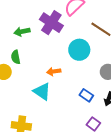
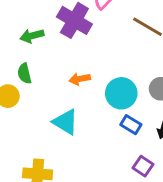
cyan circle: (79, 50) -> (121, 93), moved
orange arrow: (54, 72) -> (80, 79), moved

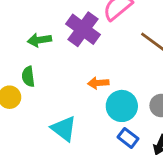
orange arrow: (80, 79) -> (98, 83), moved

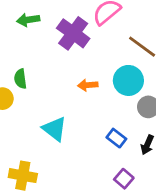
green arrow: (39, 40) -> (28, 20), moved
cyan circle: (122, 106) -> (128, 80), moved

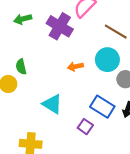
blue rectangle: (116, 138) -> (102, 107), size x1.5
purple square: (124, 179) -> (85, 127), moved

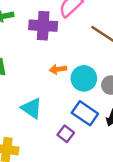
purple cross: (60, 26) -> (43, 26), turned -30
cyan circle: (107, 60) -> (84, 78), moved

